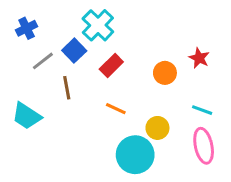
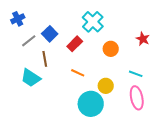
cyan cross: (98, 25) -> (93, 22), moved
red star: (199, 58) -> (143, 39), moved
cyan trapezoid: (27, 116) -> (31, 78), moved

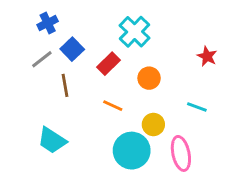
blue cross: (18, 19) -> (48, 23), moved
orange circle: (111, 49) -> (149, 78), moved
cyan trapezoid: (31, 78) -> (52, 140), moved
pink ellipse: (137, 98) -> (181, 153), moved

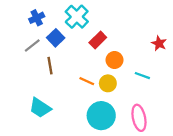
cyan cross: (135, 32) -> (77, 17), moved
red rectangle: (108, 64) -> (98, 40), moved
cyan line: (197, 107) -> (142, 76), moved
yellow circle: (153, 124) -> (108, 83), moved

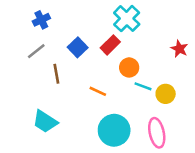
cyan cross: (77, 17) -> (127, 19), moved
blue square: (56, 38) -> (78, 47), moved
cyan line: (142, 76) -> (143, 86), moved
yellow circle: (108, 83) -> (166, 94), moved

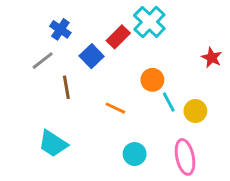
blue cross: (41, 20) -> (60, 29), moved, turned -30
red rectangle: (110, 45) -> (118, 37), moved
cyan line: (143, 86) -> (169, 102), turned 42
cyan circle: (114, 130) -> (135, 154), size x0.6

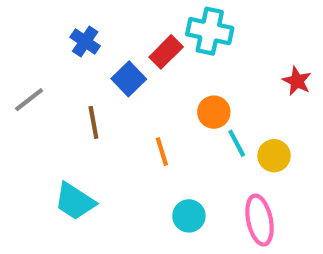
cyan cross: (149, 22) -> (210, 31), turned -32
gray line: (43, 61) -> (29, 100), moved
orange line: (115, 108) -> (162, 152), turned 48

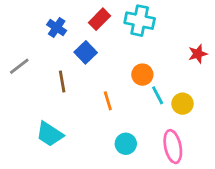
red rectangle: (166, 52) -> (99, 19), moved
red star: (297, 81) -> (198, 54), turned 30

